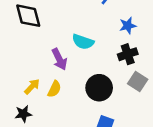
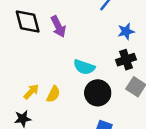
cyan semicircle: (83, 42) -> (84, 67), moved
purple arrow: (59, 59) -> (58, 26), moved

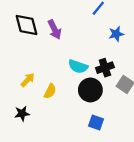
black cross: (126, 60) -> (105, 68), moved
yellow arrow: (31, 92) -> (28, 80), moved

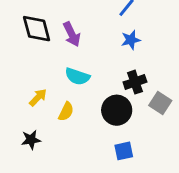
blue star: (116, 34) -> (131, 40), moved
cyan semicircle: (78, 66) -> (77, 76), moved
blue square: (96, 122) -> (124, 151), turned -32

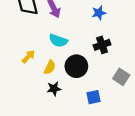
gray square: (160, 103) -> (121, 77), moved
black circle: (117, 110) -> (76, 66), moved
black star: (31, 140) -> (54, 89), moved

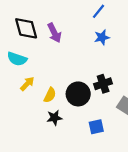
cyan semicircle: (58, 41) -> (17, 59), moved
black cross: (102, 45) -> (103, 84), moved

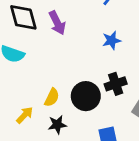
blue star: (102, 37) -> (112, 40), moved
yellow arrow: (27, 84) -> (25, 115), moved

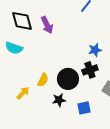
blue star: (112, 40) -> (95, 50), moved
black star: (57, 125) -> (59, 100), moved

